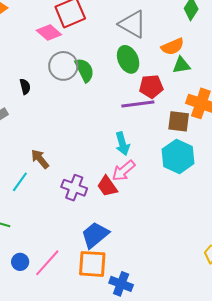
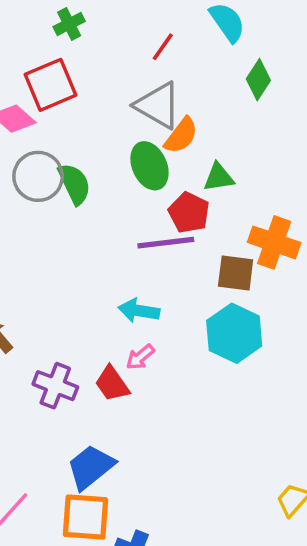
orange semicircle: (173, 47) -> (181, 136), moved, turned -30
green triangle: (181, 65) -> (219, 177), moved
red pentagon: (151, 86) -> (189, 213), turned 30
cyan arrow: (122, 144) -> (139, 311), turned 115
pink arrow: (124, 171) -> (140, 357), size x0.7

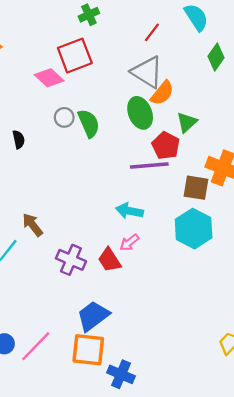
gray circle: (38, 176) -> (64, 117), size x0.6
green triangle: (219, 177) -> (187, 122), turned -35

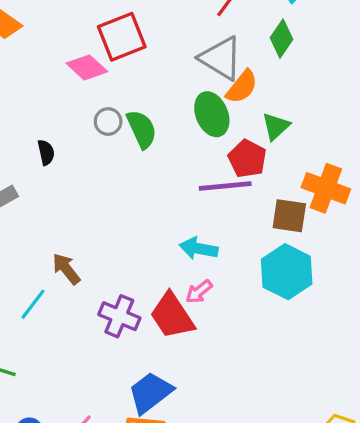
green diamond: (216, 57) -> (281, 39), moved
red trapezoid: (109, 260) -> (172, 316), size x1.4

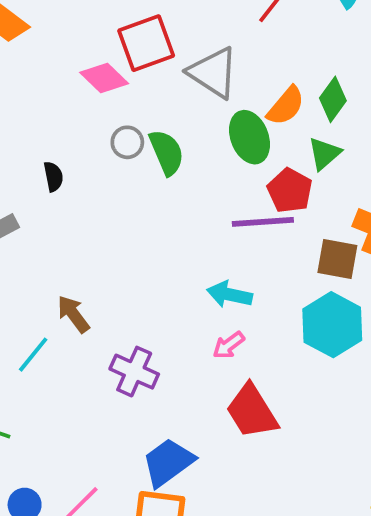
green diamond: (281, 39) -> (333, 99), moved
gray triangle: (221, 58) -> (213, 73), moved
red trapezoid: (172, 316) -> (252, 411), moved

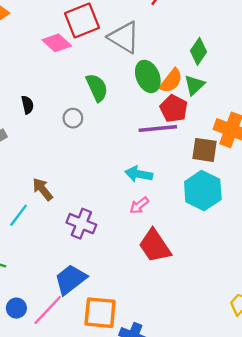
orange semicircle: (286, 106) -> (171, 81), moved
gray circle: (127, 142) -> (73, 118), moved
blue trapezoid: (168, 462) -> (71, 279), moved

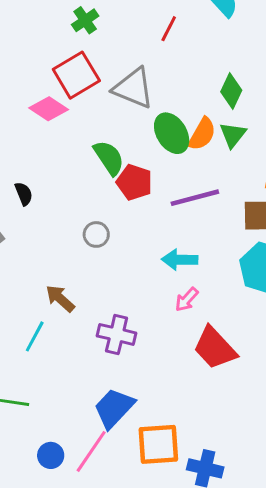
red pentagon: (174, 109) -> (134, 182), moved
gray circle: (73, 118) -> (96, 234), moved

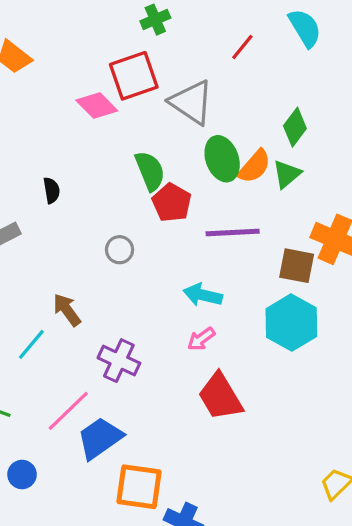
pink line: (91, 451) -> (68, 411), moved

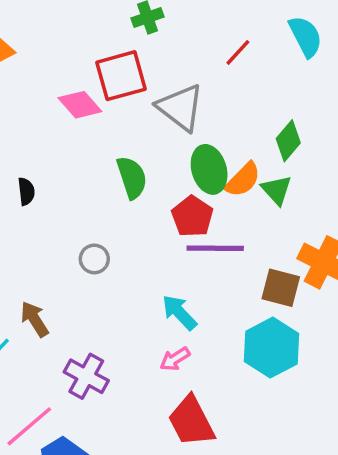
green triangle: (287, 174) -> (277, 190), turned -36
red pentagon: (172, 203) -> (192, 216), moved
cyan arrow: (203, 295) -> (179, 312), turned 30

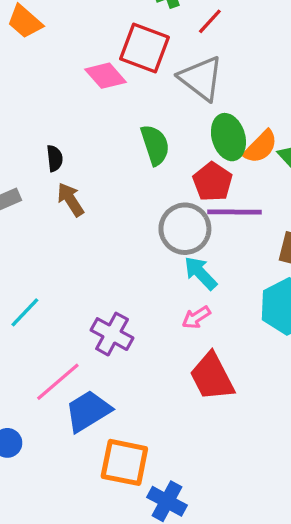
red line: (238, 52) -> (210, 21), moved
red square: (121, 76) -> (145, 48), turned 36
gray circle: (94, 259) -> (185, 229), moved, size x1.8
brown arrow: (35, 319) -> (70, 200), moved

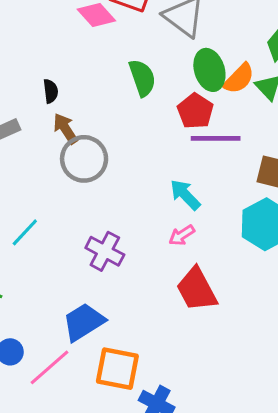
gray circle: (185, 229) -> (84, 159), moved
pink line: (58, 382) -> (50, 367), moved

